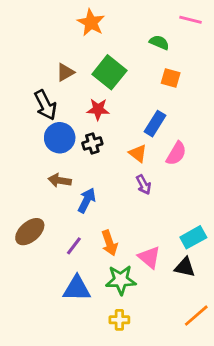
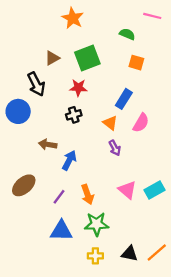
green square: (109, 72) -> (87, 58), turned 30
blue circle: (60, 138) -> (18, 111), moved
pink triangle: (149, 257) -> (127, 190), moved
black triangle: (185, 267) -> (130, 254), moved

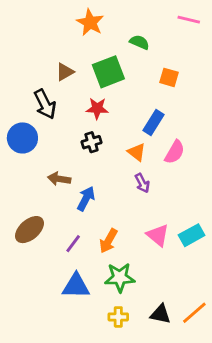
green semicircle: (127, 34) -> (139, 42), moved
orange arrow: (87, 194) -> (108, 241), turned 48

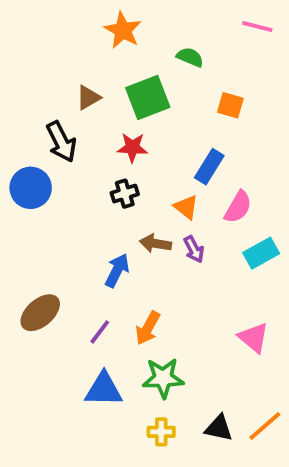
brown arrow: (59, 179) -> (155, 244), moved
pink triangle: (158, 235) -> (253, 338), moved
cyan rectangle: (192, 235) -> (261, 253), moved

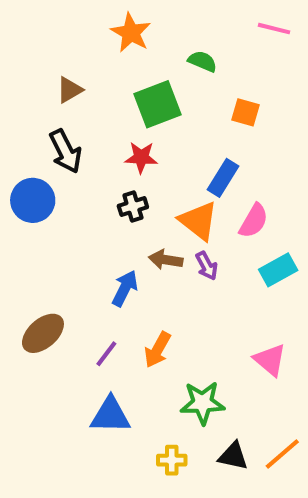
brown triangle: (88, 98) -> (70, 90), moved
orange triangle: (186, 207) -> (198, 221), size x1.5
green star: (163, 378) -> (202, 403), moved

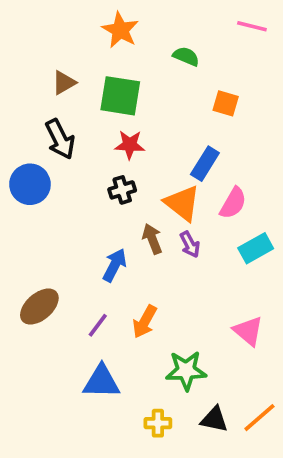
green square: (157, 104) -> (120, 96), moved, turned 30
brown arrow: (166, 260) -> (152, 239), turned 60

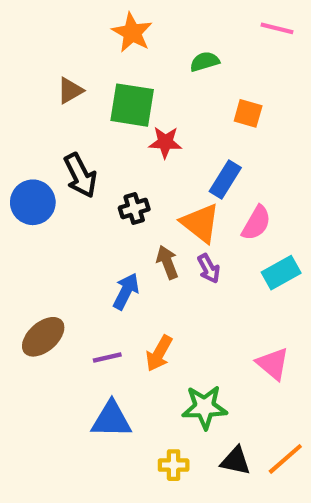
green semicircle: (186, 56) -> (205, 62), turned -40
black arrow: (60, 139) -> (80, 175), moved
red star: (130, 145) -> (165, 142), moved
purple line: (98, 325) -> (107, 357), turned 40

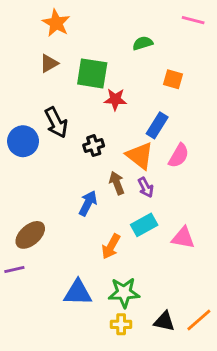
orange star: (132, 33) -> (56, 23), moved
cyan rectangle: (281, 273) -> (144, 225), moved
purple line: (107, 357) -> (14, 270), moved
pink triangle: (273, 364) -> (183, 238), moved, turned -30
green star: (205, 407) -> (124, 293), moved

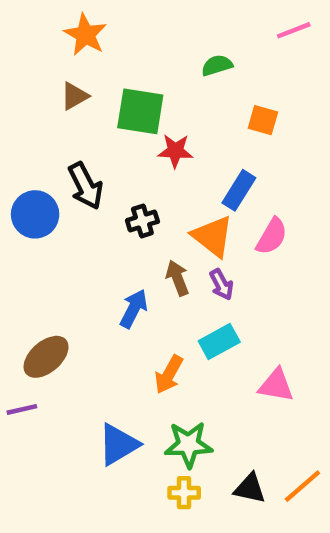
pink line: (193, 20) -> (294, 30), turned -35
pink triangle: (183, 238) -> (276, 385), moved
blue triangle: (78, 293) -> (118, 444), turned -32

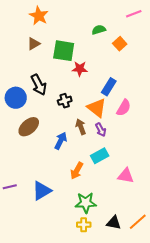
orange square: (263, 120) -> (120, 44), moved, turned 32
brown ellipse: (46, 357) -> (29, 127), moved
blue triangle: (118, 444) -> (42, 191), moved

